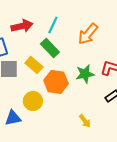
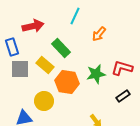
cyan line: (53, 25) -> (75, 16), moved
orange arrow: (88, 34) -> (99, 34), size x0.7

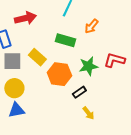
green rectangle: (61, 48) -> (65, 40), moved, turned -30
black rectangle: (123, 96) -> (79, 92), moved
yellow circle: (44, 101) -> (14, 88), moved

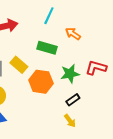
orange arrow: (91, 26) -> (73, 34), turned 84
black rectangle: (79, 92) -> (73, 100), moved

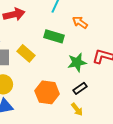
orange hexagon: (41, 82) -> (47, 92), moved

